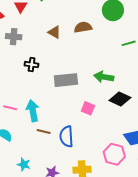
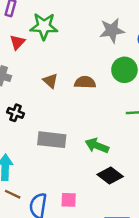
pink square: (88, 108) -> (69, 200), moved, turned -32

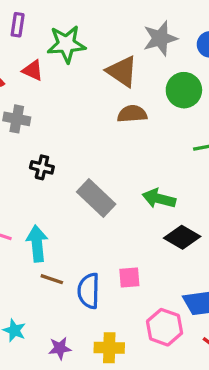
red triangle: (17, 42) -> (33, 70), turned -42
brown triangle: (50, 81) -> (122, 71), moved, size x1.5
gray rectangle: (52, 140) -> (96, 198), turned 44

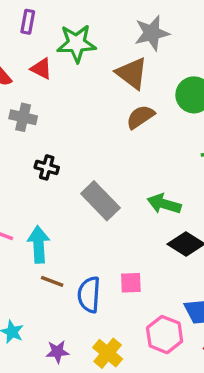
gray star: (160, 38) -> (152, 33), moved
brown semicircle: (132, 114) -> (140, 117), turned -32
yellow cross: (109, 348) -> (108, 353), turned 36

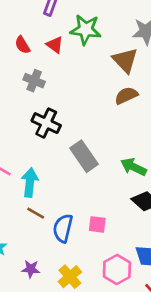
black cross: (47, 167) -> (46, 123), size x1.5

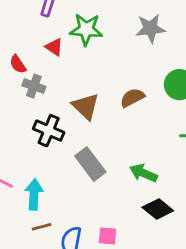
red semicircle: (22, 45) -> (18, 64), moved
brown triangle: (125, 60) -> (86, 106), moved
brown line: (36, 213) -> (42, 227), turned -42

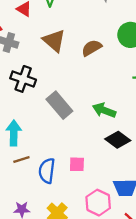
brown triangle: (86, 106) -> (54, 41), moved

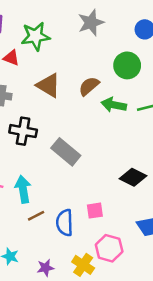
green arrow: (104, 110) -> (114, 105), moved
pink hexagon: (98, 203) -> (109, 248), moved

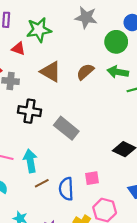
gray star: (91, 23) -> (86, 17), turned 30
green circle: (127, 65) -> (116, 42), moved
green arrow: (114, 105) -> (118, 72), moved

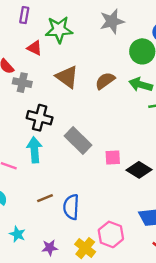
gray star: (86, 17) -> (112, 21), turned -30
cyan arrow: (30, 161) -> (34, 150), moved
pink square: (92, 178) -> (113, 157), moved

